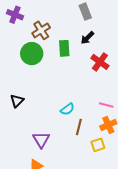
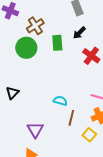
cyan semicircle: (67, 109) -> (60, 101), turned -128
yellow square: (98, 145) -> (89, 135), turned -32

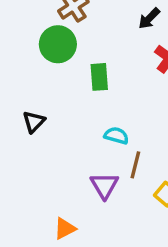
green rectangle: (57, 43) -> (99, 77), moved
purple triangle: (35, 130) -> (104, 185), moved

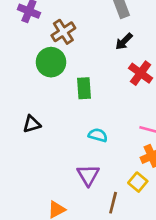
black triangle: (34, 122) -> (32, 124), turned 30
brown line: (135, 165) -> (113, 203), moved

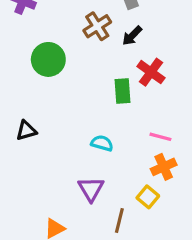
brown cross: (63, 32) -> (97, 26), moved
green rectangle: (84, 88) -> (123, 91), moved

